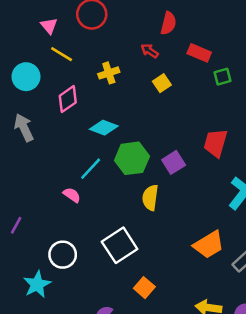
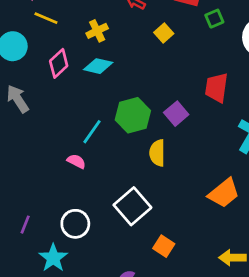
yellow square: (162, 83) -> (164, 33), moved
cyan diamond: (104, 128) -> (98, 66), moved
purple line: (16, 225) -> (25, 225), moved

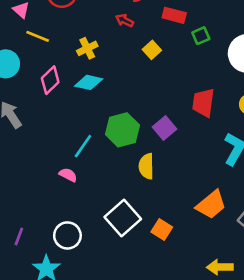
orange square: (164, 246) -> (162, 230), moved

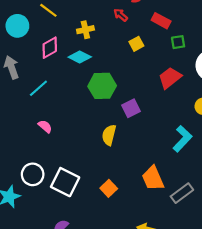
red trapezoid: (203, 103) -> (170, 78), moved, turned 30
green hexagon: (122, 130) -> (102, 86), moved
cyan line: (83, 146) -> (38, 88), moved
orange trapezoid: (211, 205) -> (153, 178), turned 92
white square: (123, 218) -> (65, 182), moved, turned -36

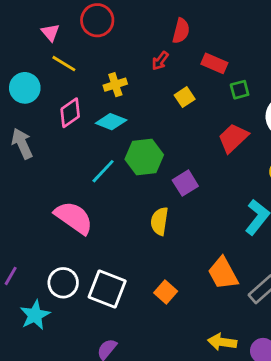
red arrow: (121, 15) -> (160, 61), turned -88
cyan line: (38, 88) -> (103, 171), moved
pink semicircle: (45, 126) -> (74, 218), size x2.0

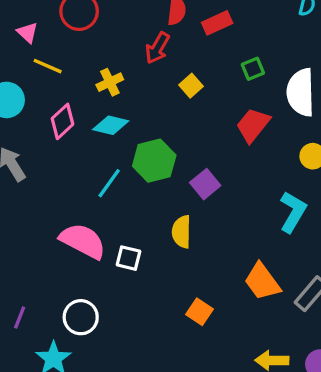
red arrow: (160, 61) -> (157, 48), size x1.4
red rectangle: (214, 63) -> (217, 23), moved, turned -40
white square: (107, 289) -> (129, 258), moved, size x0.6

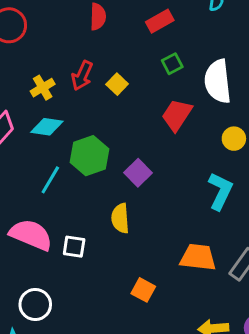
red rectangle: (217, 23) -> (160, 21), moved
red arrow: (157, 48) -> (82, 76), moved
orange trapezoid: (262, 282) -> (198, 257), turned 138

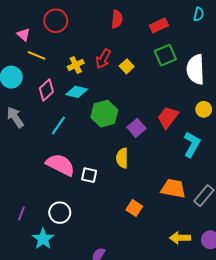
green square: (172, 64) -> (165, 55), size x1.5
red trapezoid: (177, 115) -> (168, 117), moved
cyan line: (50, 180) -> (58, 125), moved

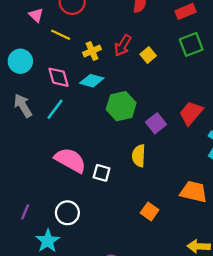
yellow line: (37, 55) -> (61, 35), moved
pink diamond: (46, 90) -> (59, 77), turned -65
cyan line: (58, 125) -> (55, 109), moved

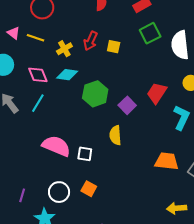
pink triangle: (36, 15) -> (14, 33), moved
yellow square: (148, 55) -> (114, 47), turned -32
orange square: (150, 211) -> (89, 189), moved

